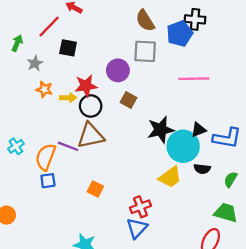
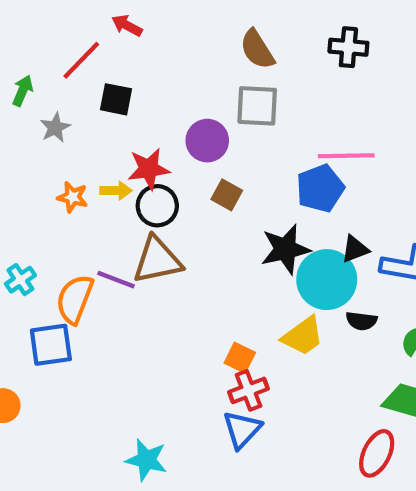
blue pentagon: (180, 34) -> (320, 188), moved
orange star: (44, 89) -> (73, 197), moved
blue square: (48, 181) -> (51, 345), moved, size x1.5
orange square: (95, 189) -> (240, 358), moved

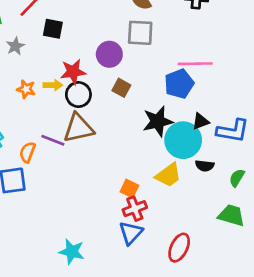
orange semicircle: (75, 299) -> (27, 152), size x0.7
red ellipse: (377, 453) -> (179, 248), moved

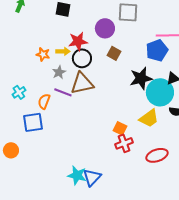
gray star: (15, 46) -> (59, 72), moved
blue triangle: (131, 233) -> (92, 177), moved
red ellipse: (179, 248) -> (157, 155), moved, turned 45

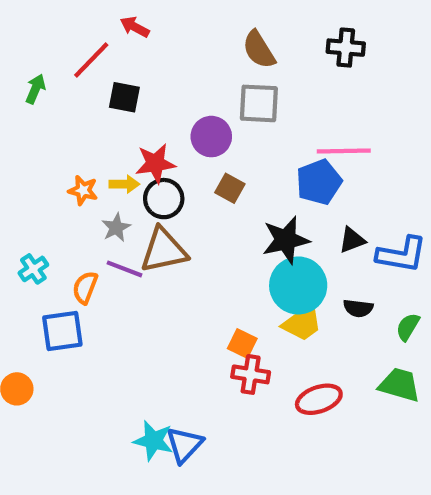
cyan circle: (160, 92) -> (298, 285), moved
red cross: (124, 143) -> (251, 374), turned 30

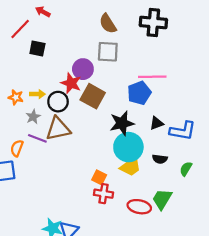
black cross: (346, 48) -> (153, 23), size x1.4
red star: (155, 163) -> (71, 83), moved, turned 30
brown square: (230, 188) -> (93, 96), size x1.6
green trapezoid: (400, 385) -> (162, 199), moved, turned -75
red ellipse: (319, 399) -> (139, 207), turned 30

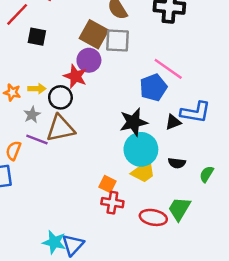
pink line: (152, 77) -> (168, 69), turned 36
brown square: (93, 96) -> (94, 34), moved
blue L-shape: (183, 131) -> (195, 112), moved

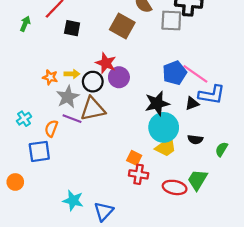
gray square: (117, 40) -> (171, 21), moved
purple circle: (89, 60) -> (119, 77), moved
pink line: (168, 69) -> (195, 74), moved
gray star: (32, 115) -> (68, 97), size x1.5
cyan star: (54, 242) -> (73, 201), moved

